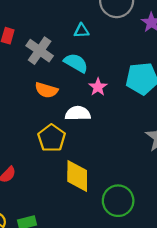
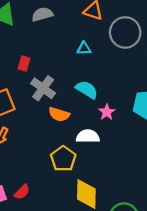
cyan triangle: (81, 31) -> (84, 48), moved
gray cross: (40, 51) -> (43, 88), moved

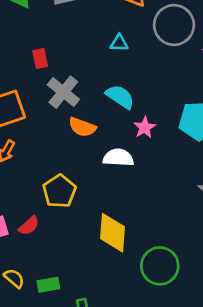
red rectangle: (24, 63) -> (40, 58), turned -32
yellow pentagon: (63, 159) -> (59, 191), moved

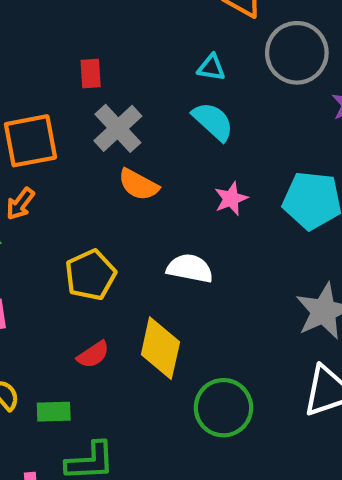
cyan semicircle: (120, 97) -> (213, 121), moved
white semicircle: (118, 158) -> (190, 268), moved
red semicircle: (29, 226) -> (93, 355), moved

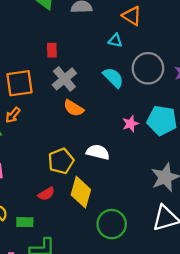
gray circle: (297, 53) -> (148, 68), moved
cyan triangle: (211, 68) -> (115, 40), moved
pink star: (231, 199) -> (130, 124), moved
yellow pentagon: (90, 275) -> (61, 161), moved

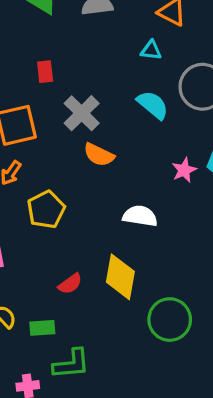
red rectangle: (52, 50) -> (45, 72), moved
yellow pentagon: (61, 161) -> (46, 210), moved

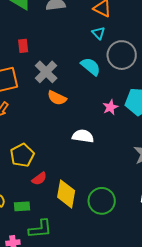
cyan triangle: (151, 50) -> (98, 33), moved, turned 40
yellow pentagon: (46, 210) -> (22, 155), moved
yellow diamond: (120, 277) -> (66, 194), moved

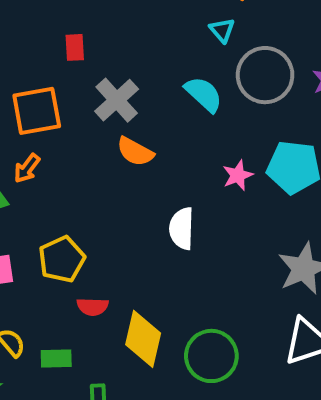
white semicircle: (83, 136) -> (182, 228), turned -100
red semicircle: (39, 179) -> (93, 307), turned 35

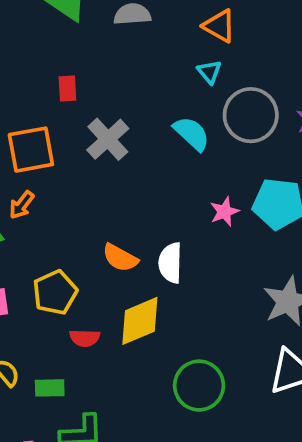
orange semicircle: (135, 152) -> (120, 258), moved
yellow diamond: (143, 339) -> (140, 321), moved, turned 54

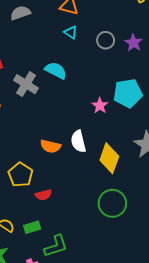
gray circle: (251, 115) -> (106, 40), moved, size x0.6
cyan semicircle: (192, 134) -> (56, 70), moved
yellow diamond: (140, 321) -> (109, 158), moved, turned -32

